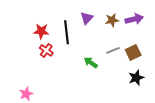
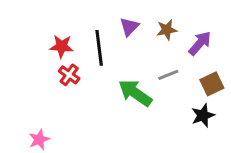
purple arrow: (134, 19) -> (200, 43), moved, turned -36
brown square: (133, 52) -> (212, 84), moved
green arrow: (91, 63) -> (135, 93), size x1.6

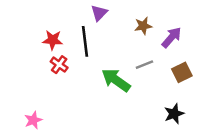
purple triangle: (129, 27) -> (99, 13), moved
black star: (203, 115) -> (174, 114), moved

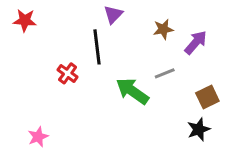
red star: (53, 40) -> (25, 20), moved
brown square: (182, 72) -> (207, 97), moved

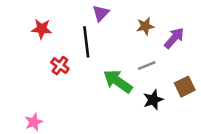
red star: (25, 20) -> (42, 29), moved
black star: (199, 129) -> (153, 100), moved

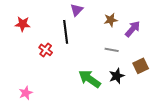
red star: (42, 29) -> (23, 24), moved
gray line: (147, 66) -> (112, 50), turned 32
green arrow: (118, 81) -> (90, 79), moved

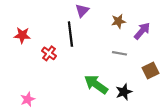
red star: (23, 24) -> (22, 35), moved
black star: (117, 76) -> (124, 92), moved

